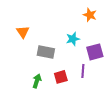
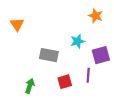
orange triangle: (23, 32) -> (17, 24), moved
green arrow: (37, 81) -> (30, 86), moved

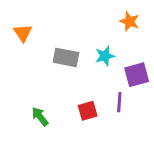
gray rectangle: (49, 55) -> (66, 57), moved
green arrow: (30, 86) -> (40, 117), turned -56

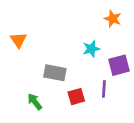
orange triangle: (23, 33) -> (18, 40), moved
gray rectangle: (66, 57) -> (55, 73), moved

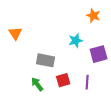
purple line: (104, 89) -> (87, 82), moved
green arrow: (35, 102) -> (37, 84), moved

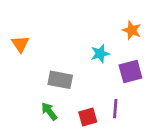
orange star: (93, 16) -> (132, 30), moved
red square: (63, 80) -> (88, 117), moved

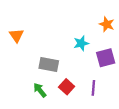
red square: (88, 117) -> (67, 87), moved, turned -32

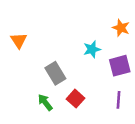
gray rectangle: (49, 64) -> (55, 73), turned 48
purple line: (93, 88) -> (118, 100), moved

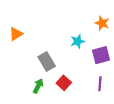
orange triangle: (19, 40) -> (16, 34), turned 32
green arrow: (45, 102) -> (38, 86), turned 64

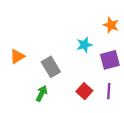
orange triangle: (16, 34) -> (17, 56), moved
red square: (64, 83) -> (84, 91), moved

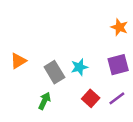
cyan star: (84, 45) -> (79, 67), moved
purple line: (109, 91) -> (117, 98), turned 49

